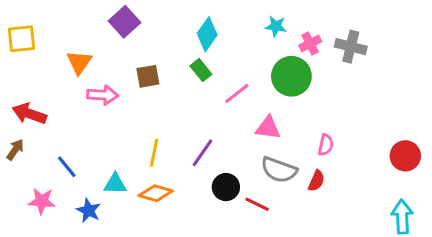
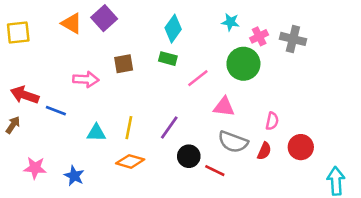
orange triangle: (79, 62) -> (72, 23), moved, turned -35
green rectangle: (201, 70) -> (168, 59), turned -36
red circle: (405, 156) -> (301, 147), moved
blue line: (67, 167) -> (56, 111), moved, turned -30
cyan triangle: (115, 184) -> (96, 133), moved

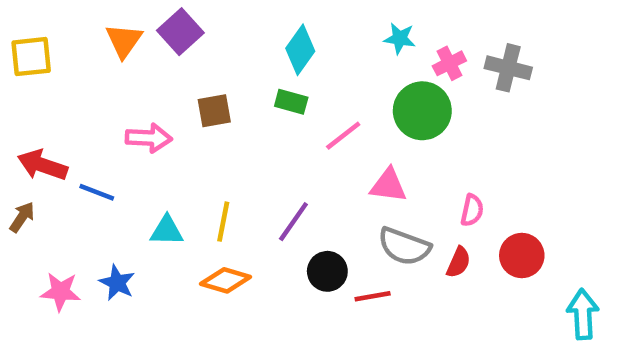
orange triangle: (72, 23) -> (124, 41), turned 35
red line: (215, 171) -> (373, 296), turned -36
blue star: (74, 176) -> (117, 283), moved

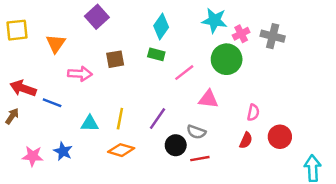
cyan star: (400, 38) -> (214, 20), size x1.5
orange triangle: (124, 41) -> (56, 43), moved
gray semicircle: (404, 246) -> (196, 132), moved, size x0.7

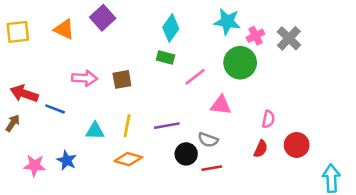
gray cross: (273, 36) -> (289, 38), turned 30
orange triangle: (56, 43) -> (64, 29), moved, turned -40
brown square: (115, 59) -> (122, 79), moved
purple line: (158, 119) -> (167, 126), turned 45

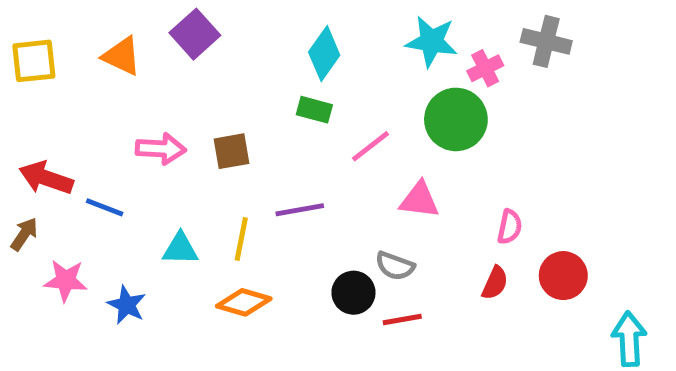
gray cross: (289, 38) -> (546, 41), moved, turned -30
purple line: (167, 126) -> (300, 210), moved
pink star: (35, 166) -> (66, 280), moved

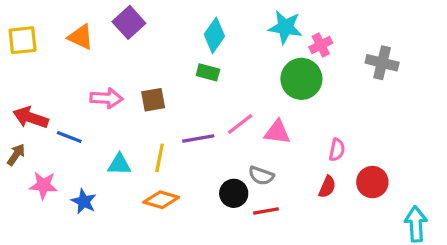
gray cross: (546, 41) -> (382, 63), moved
pink line: (371, 146) -> (240, 124), moved

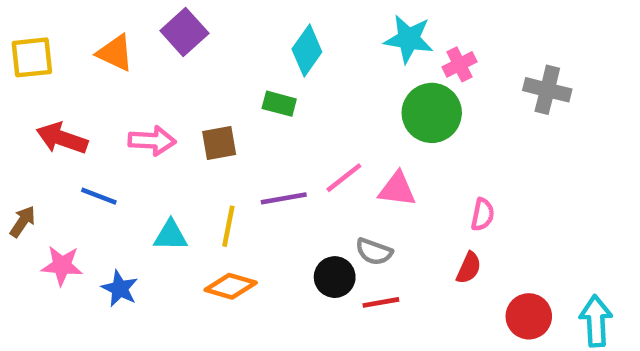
green rectangle: (208, 72) -> (279, 104), moved
red arrow: (31, 118) -> (62, 138), moved
red circle: (372, 182) -> (529, 316), moved

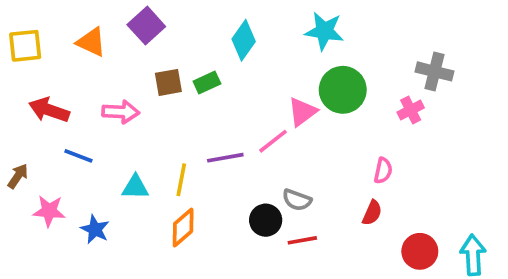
pink cross: (459, 64) -> (411, 110), moved
green rectangle: (279, 104) -> (207, 82), moved, turned -40
brown square: (219, 143) -> (168, 82), moved
pink triangle: (397, 189) -> (302, 112), moved, turned -44
orange diamond: (231, 286) -> (183, 227), turned -57

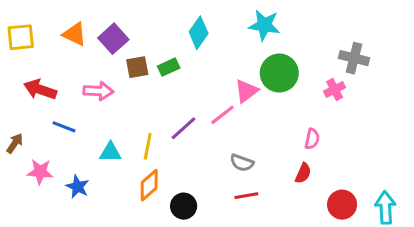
purple square: (146, 26) -> (113, 39), moved
purple line: (225, 158) -> (184, 128), turned -32
black circle: (266, 220) -> (184, 206), moved

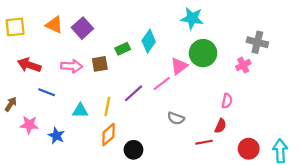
cyan diamond: (199, 33) -> (149, 41), moved
brown square: (137, 67) -> (100, 64), moved
red line: (246, 196) -> (204, 142), moved

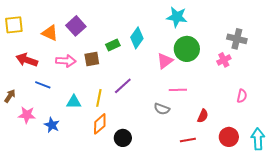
orange triangle: (54, 25) -> (50, 33), moved
pink line: (162, 84) -> (178, 90), moved, turned 36
pink semicircle: (227, 101) -> (242, 96), moved
red line: (204, 142) -> (188, 140), moved

